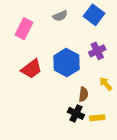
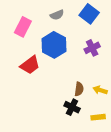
blue hexagon: (66, 63) -> (54, 45), moved
yellow arrow: (106, 84) -> (100, 90), moved, turned -32
yellow rectangle: (97, 118) -> (98, 117), moved

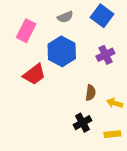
brown semicircle: (79, 89) -> (91, 93), moved
black cross: (72, 107) -> (82, 123), turned 35

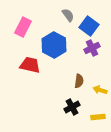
blue square: (102, 16) -> (89, 26), moved
gray semicircle: (65, 17) -> (68, 15), moved, turned -104
red trapezoid: (34, 74) -> (30, 65), turned -130

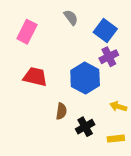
gray semicircle: (68, 15) -> (71, 17), moved
blue hexagon: (54, 45) -> (85, 78), moved
brown semicircle: (79, 81) -> (61, 111), moved

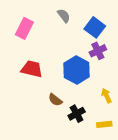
yellow arrow: (118, 106) -> (106, 96), turned 48
brown semicircle: (61, 111) -> (55, 100), turned 120

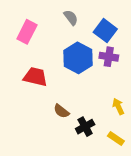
purple cross: (98, 51) -> (109, 57), turned 35
blue hexagon: (77, 70) -> (78, 58), moved
yellow rectangle: (104, 124) -> (116, 138), turned 40

